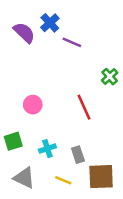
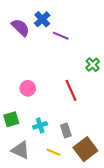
brown square: (101, 177) -> (85, 149), turned -35

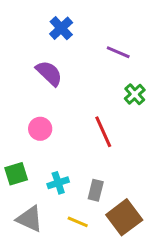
purple semicircle: (21, 27) -> (49, 73), moved
purple line: (61, 36) -> (118, 52), moved
gray rectangle: (66, 131) -> (96, 190), turned 32

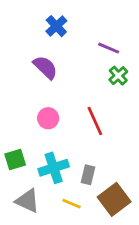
green cross: (135, 94) -> (118, 76), moved
pink circle: (40, 129) -> (48, 118), moved
cyan cross: (58, 183) -> (54, 168), size x1.5

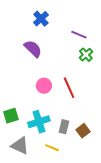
pink circle: (48, 118) -> (44, 86), moved
brown square: (114, 199) -> (83, 131), moved, size x0.6

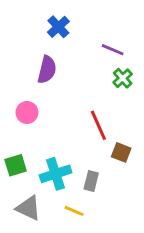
purple semicircle: (33, 49) -> (47, 70), turned 60
pink circle: (44, 86) -> (27, 112), moved
brown square: (83, 131) -> (121, 152), moved, turned -32

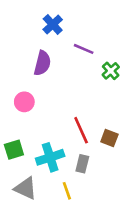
purple line: (113, 50) -> (84, 49), moved
red line: (98, 125) -> (81, 130), moved
yellow line: (74, 211) -> (67, 191), turned 48

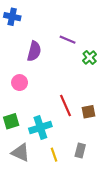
blue cross: (53, 24) -> (12, 17), moved, turned -35
brown square: (109, 138) -> (89, 112), turned -32
gray rectangle: (82, 164) -> (80, 150), moved

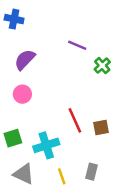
purple semicircle: (34, 51) -> (25, 60), moved, turned -150

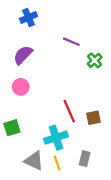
blue cross: (14, 19) -> (28, 17), moved, turned -35
cyan cross: (46, 145) -> (56, 138), moved
gray triangle: (24, 174) -> (34, 161), moved

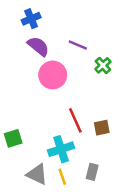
purple semicircle: (23, 55) -> (38, 46), moved, turned 85
pink circle: (21, 87) -> (53, 75), moved, size x1.5

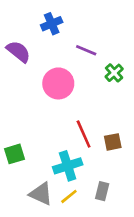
blue cross: (31, 19) -> (52, 24), moved
purple semicircle: (38, 46) -> (18, 52), moved
yellow line: (62, 177) -> (69, 196), turned 70

